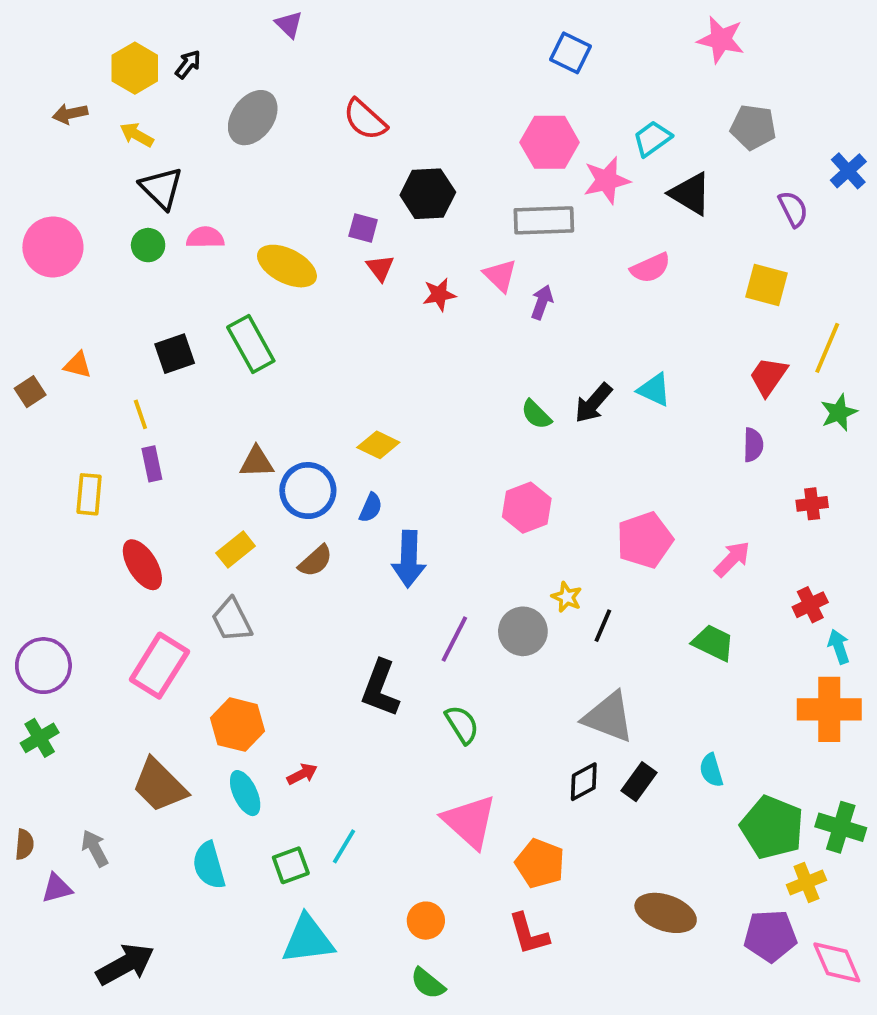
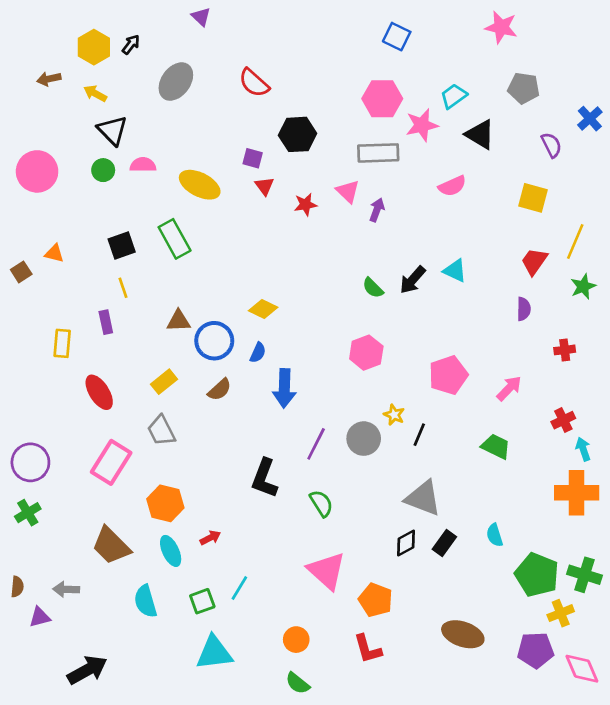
yellow line: (140, 414) -> (123, 288), moved
gray arrow: (95, 848) -> (66, 589), turned -60

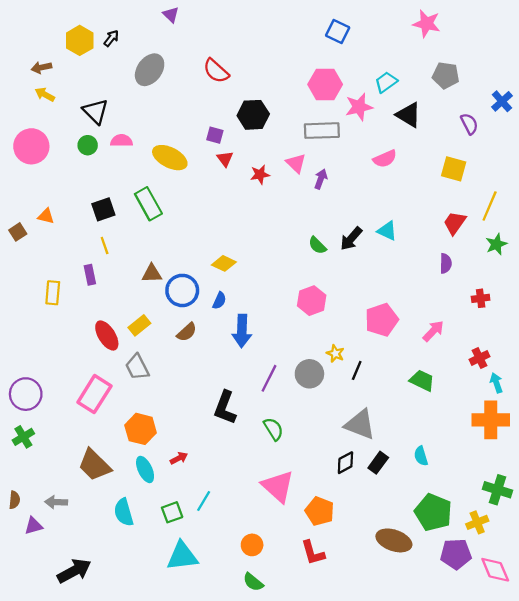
yellow arrow: (95, 93) -> (45, 95), moved
red ellipse: (99, 392) -> (107, 335), moved
green pentagon: (537, 575) -> (433, 512), moved

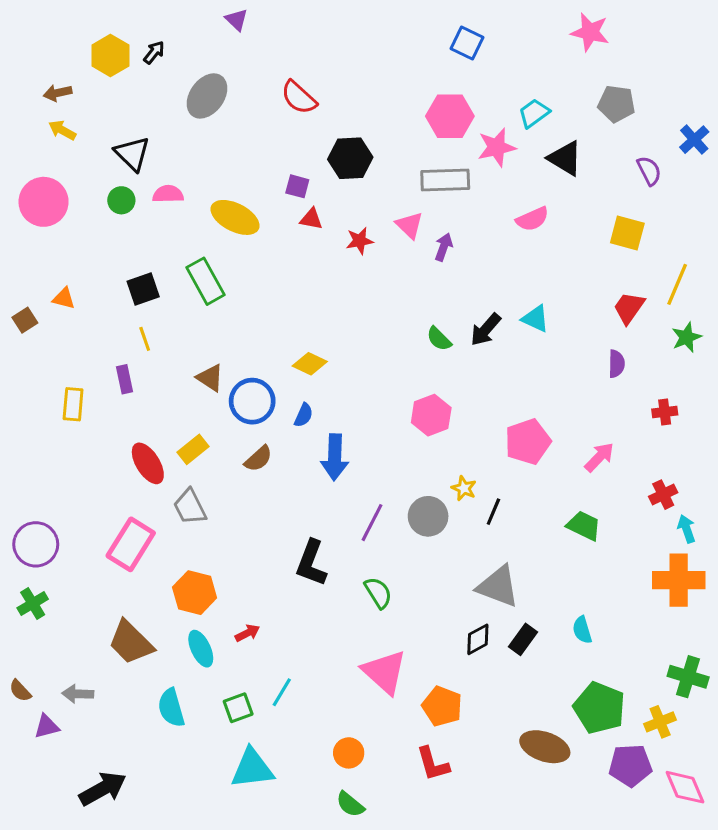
red triangle: (225, 159) -> (311, 219), turned -42
brown triangle: (152, 274) -> (210, 378), turned 35
brown semicircle: (14, 500) -> (20, 691), turned 132

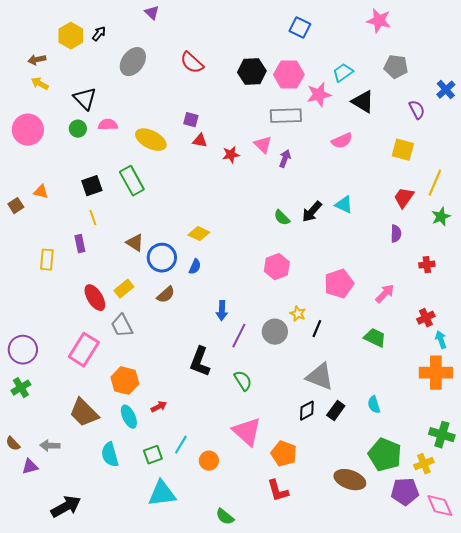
black hexagon: (350, 158) -> (252, 72), moved
blue arrow: (335, 457) -> (222, 311), moved, size x0.7
orange circle: (349, 753) -> (209, 461), moved

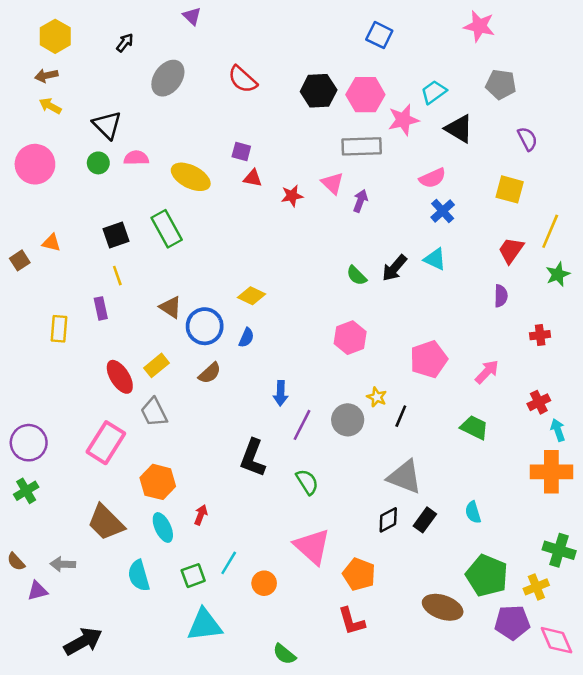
yellow hexagon: (71, 36) -> (55, 36), moved
blue cross: (446, 90) -> (443, 211), moved
red arrow: (159, 407) -> (201, 515), turned -42

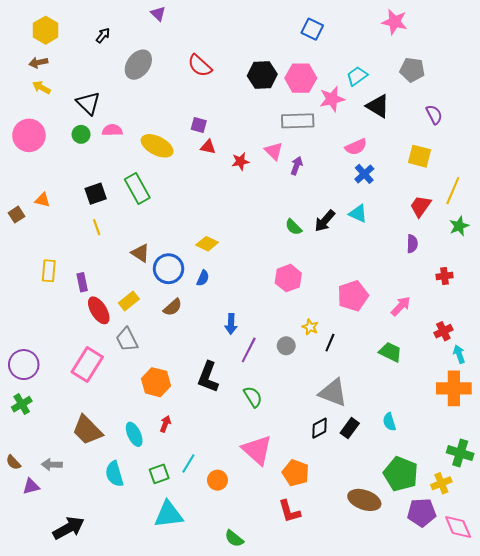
purple rectangle: (101, 308) -> (82, 282), moved
gray circle: (348, 420) -> (286, 346), size x0.7
orange hexagon: (158, 482) -> (156, 382), moved

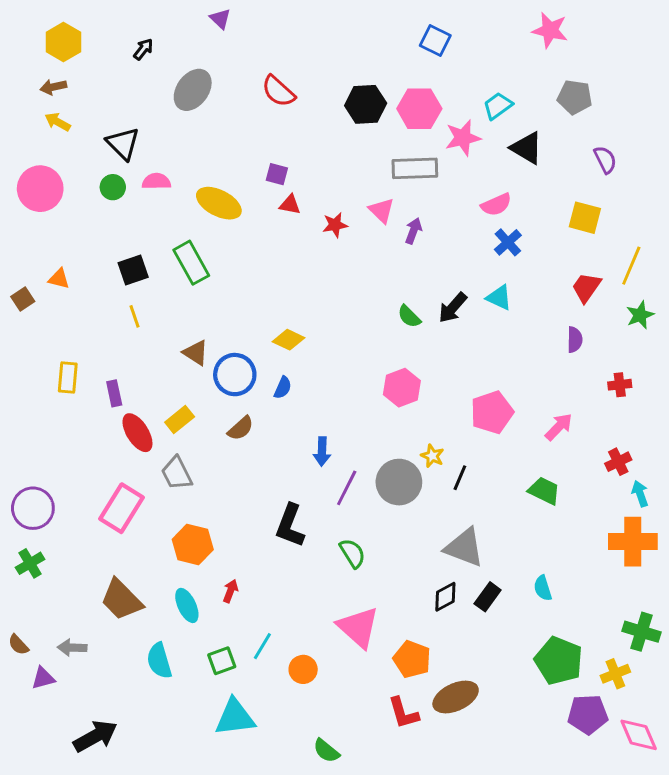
gray circle: (286, 346) -> (399, 482), size x1.8
orange hexagon: (156, 382) -> (193, 544), moved
brown ellipse: (364, 500) -> (456, 697), moved, turned -44

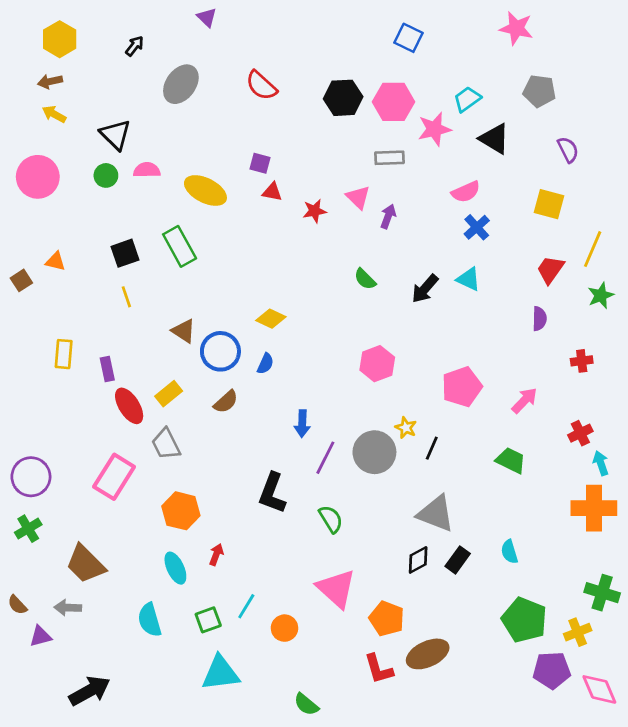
gray rectangle: (415, 168) -> (389, 158), size x0.7
green semicircle: (409, 316) -> (365, 279), moved
brown trapezoid: (122, 600) -> (85, 564), moved

